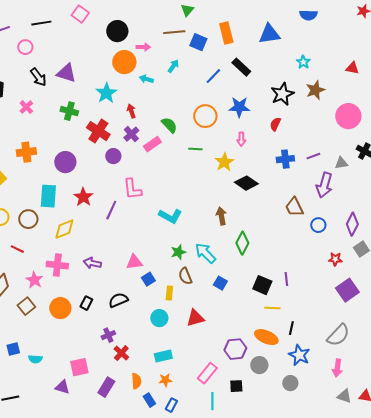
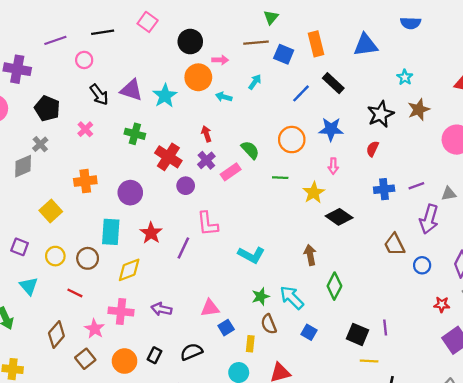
cyan star: (106, 93) -> (165, 96), moved

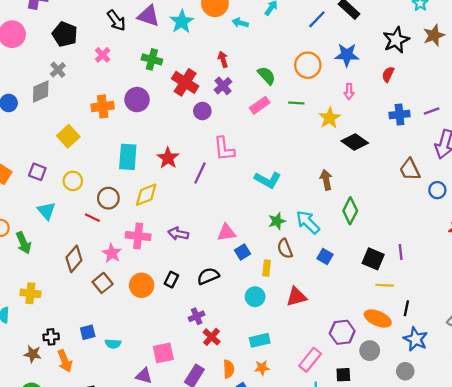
pink rectangle: (231, 172) -> (260, 105), moved
purple circle: (130, 193) -> (137, 100), moved
brown circle: (88, 258) -> (108, 198), moved

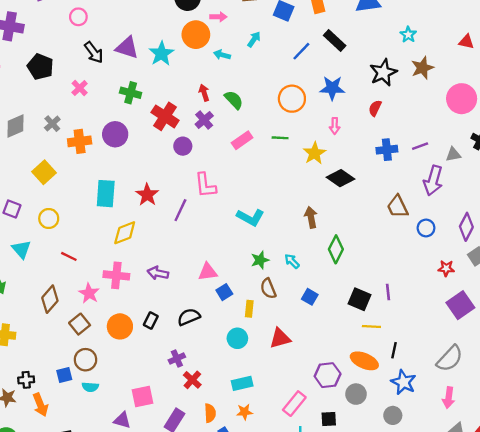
gray cross: (58, 70) -> (52, 124), moved
green semicircle: (267, 75) -> (234, 100), moved
brown circle: (108, 198) -> (86, 360), moved
cyan arrow: (308, 222) -> (292, 261), size x0.6

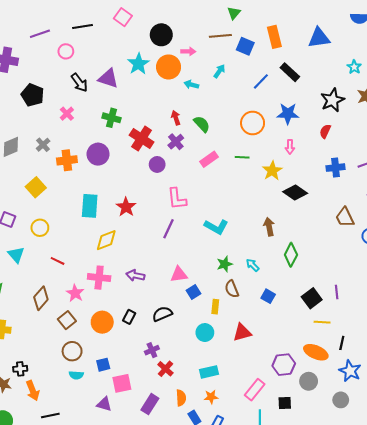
cyan star: (161, 54) -> (138, 64), moved
purple line: (180, 210) -> (169, 229), moved
black square: (360, 299) -> (312, 298), turned 30
blue square: (64, 375) -> (103, 365), moved

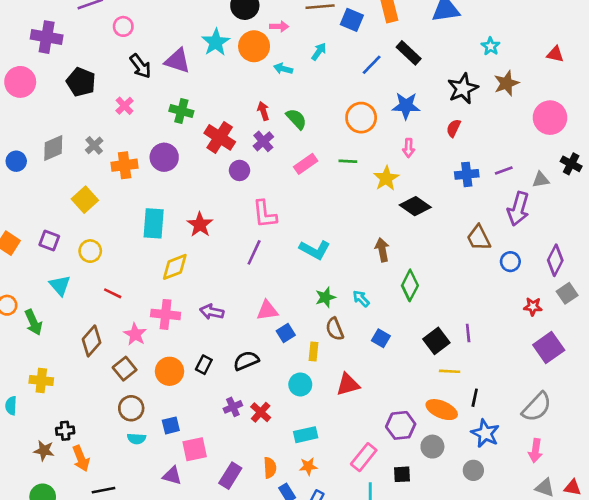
red cross: (165, 369) -> (261, 412), moved

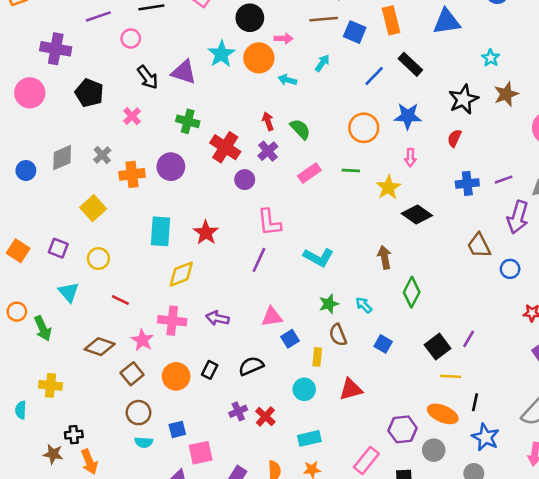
purple line: (468, 333) -> (469, 339), turned 36
brown diamond: (92, 341) -> (100, 347), turned 68

